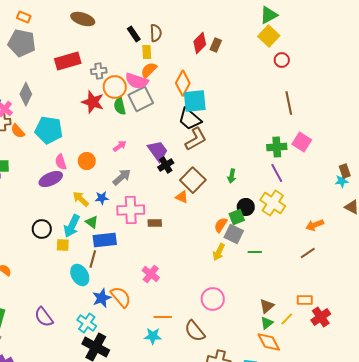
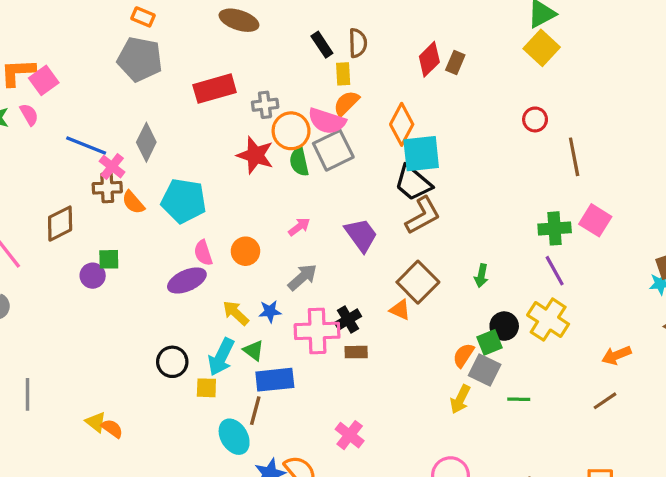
red circle: (282, 60) -> (535, 119), moved
black cross: (166, 165) -> (348, 320), moved

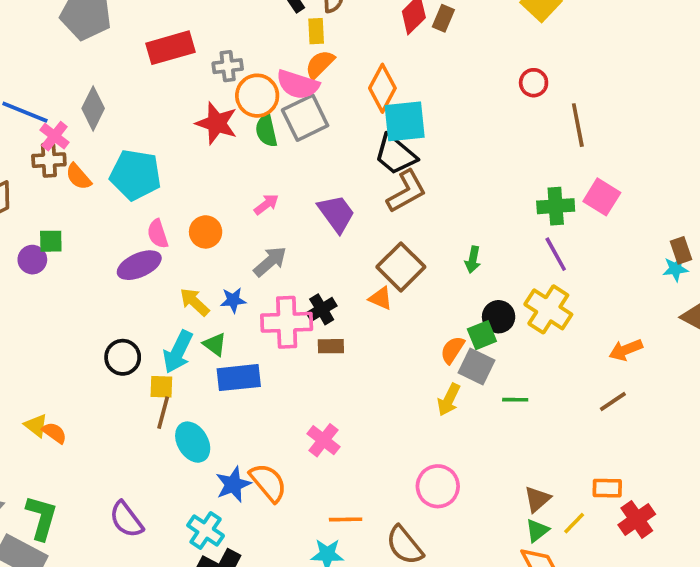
brown line: (255, 411) -> (163, 413), moved

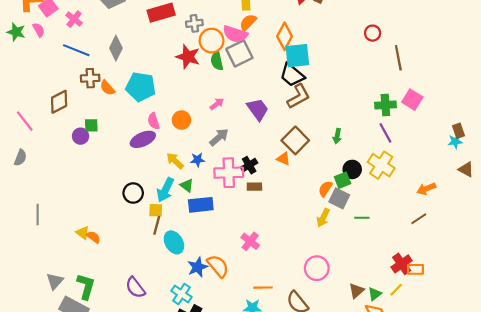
pink cross: (54, 136) -> (74, 19), moved
brown triangle: (537, 499) -> (356, 291), moved
red cross: (637, 519) -> (402, 264), moved

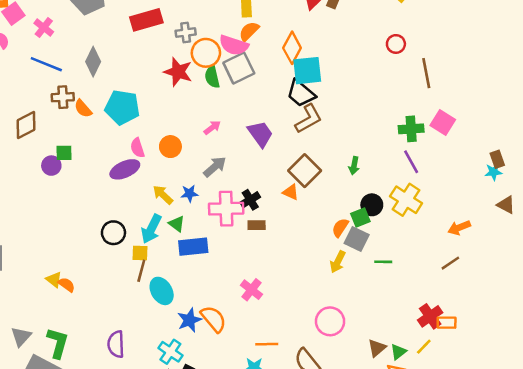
purple semicircle: (135, 288) -> (116, 344), turned 35

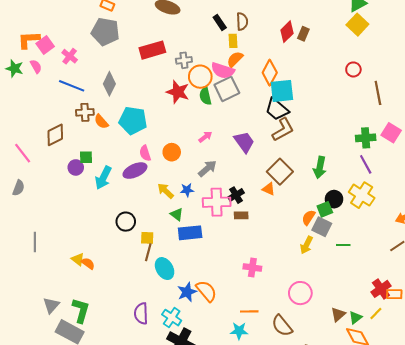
green arrow: (354, 166) -> (320, 167), size x1.5
cyan arrow: (151, 229) -> (103, 178), moved
pink cross: (251, 290) -> (252, 268), moved, turned -30
purple semicircle: (116, 344) -> (141, 313), moved

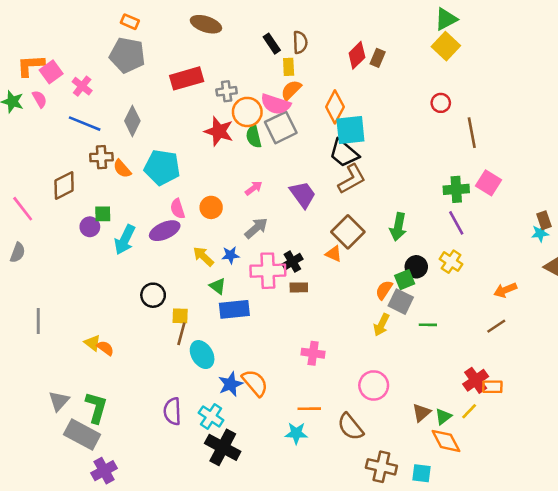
yellow cross: (362, 195) -> (451, 262), size x0.7

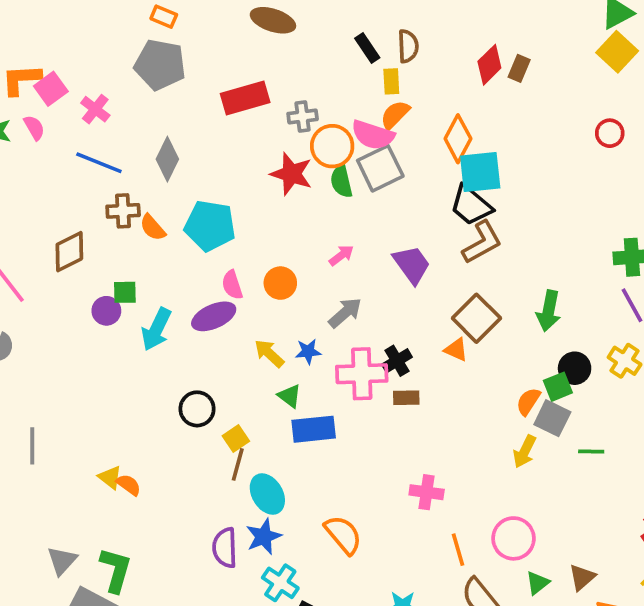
yellow square: (180, 316) -> (236, 439), turned -36
blue star: (230, 384) -> (264, 537), moved
orange line: (309, 409) -> (458, 550), moved, turned 75
purple semicircle: (172, 411) -> (225, 548), moved
green triangle: (443, 416) -> (538, 583), moved

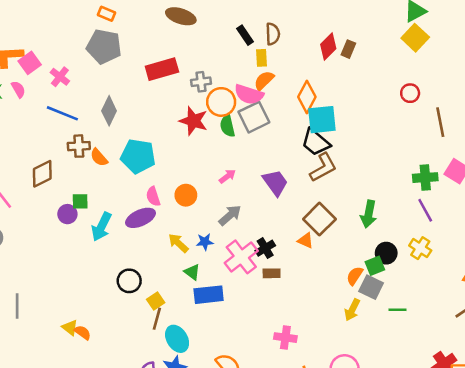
pink cross: (362, 374) -> (241, 257), turned -36

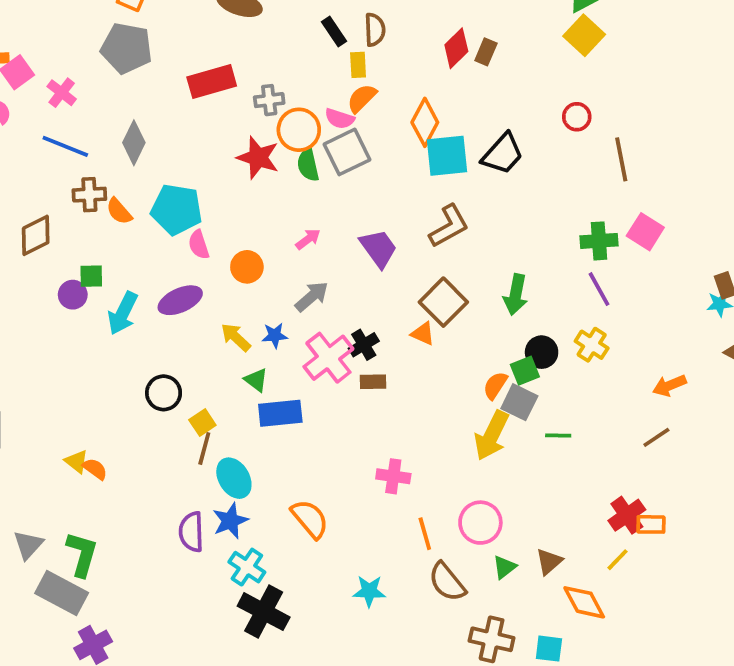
pink semicircle: (249, 94) -> (340, 119), size x0.7
black trapezoid: (316, 142) -> (503, 154), moved, turned -88
pink semicircle: (153, 196) -> (199, 245), moved
yellow arrow: (352, 310) -> (492, 435), size x1.5

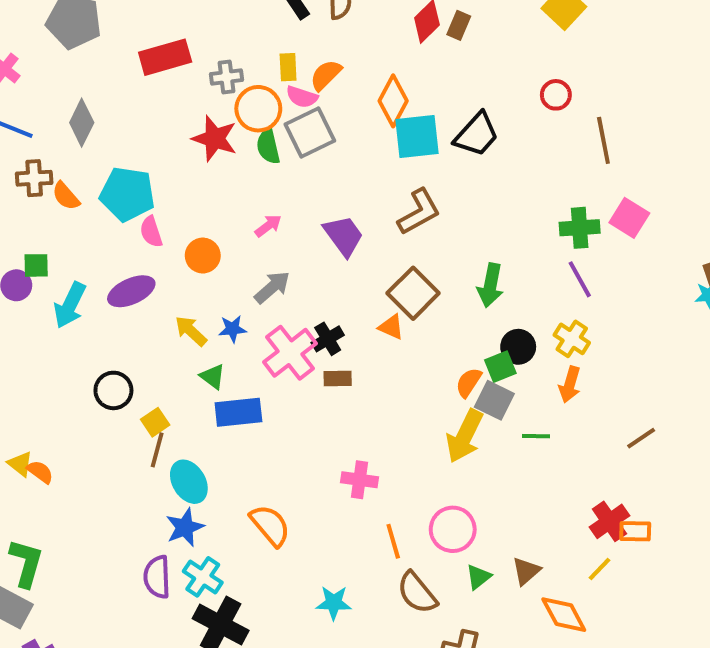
yellow rectangle: (358, 65) -> (288, 67), moved
orange arrow: (669, 385) -> (570, 384), moved, turned -52
purple semicircle: (191, 532) -> (157, 577), moved

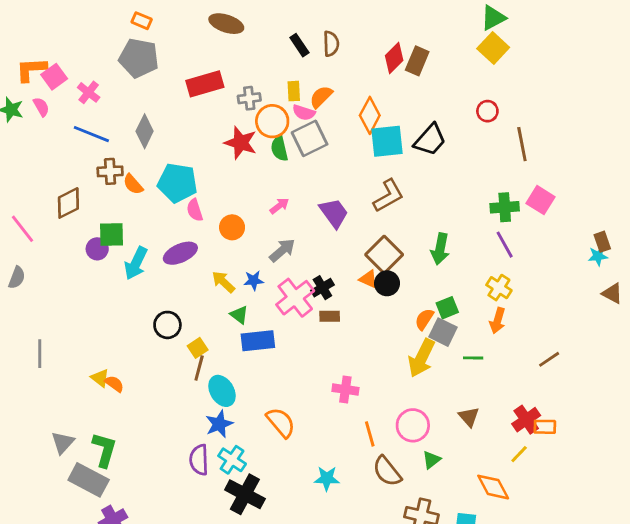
brown rectangle: (459, 25) -> (417, 61), size x1.4
green square: (36, 265) -> (112, 235), size x1.4
black circle: (518, 347) -> (387, 283), moved
brown triangle: (526, 571) -> (469, 417), moved, turned -30

